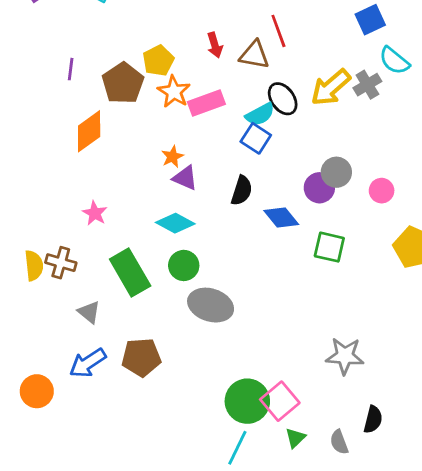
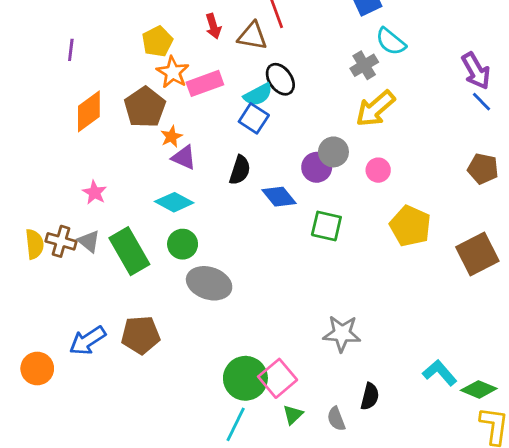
brown pentagon: (123, 83) -> (145, 107), moved
yellow arrow: (331, 87) -> (375, 109), moved
gray triangle: (89, 312) -> (89, 241), moved

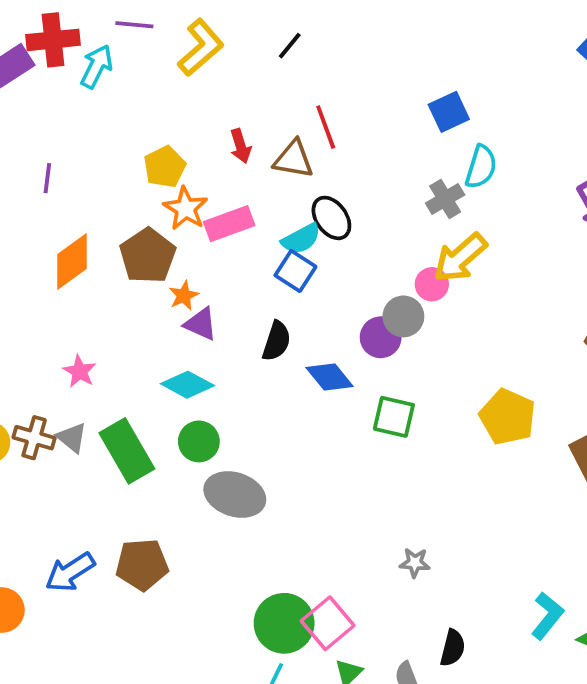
cyan semicircle: (391, 42) -> (481, 167), turned -112
pink circle: (378, 170) -> (432, 284), moved
gray star: (342, 334) -> (415, 563), size x0.6
cyan L-shape: (440, 373) -> (547, 616), turned 80

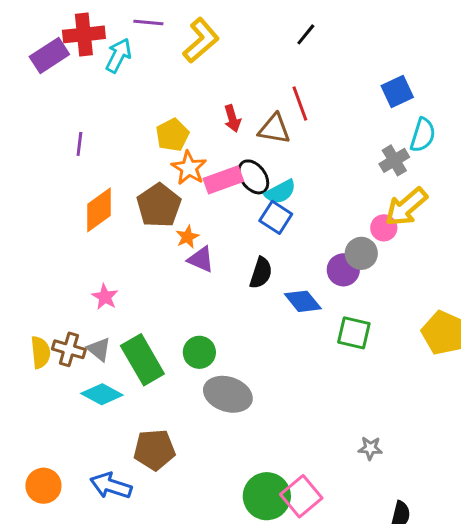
black line: (290, 46) -> (306, 34), moved
black ellipse: (331, 218) -> (253, 177), moved
cyan diamond: (187, 385) -> (102, 394), moved
blue arrow: (70, 572) -> (111, 486), moved, turned 51

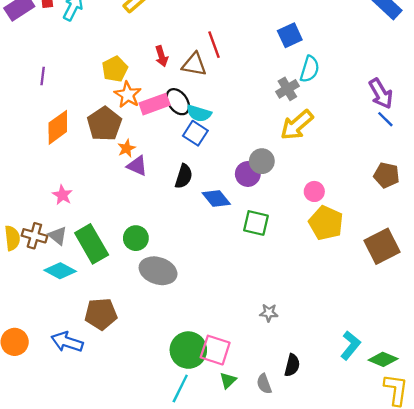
cyan semicircle: (280, 192) -> (199, 113), turned 45
pink circle: (384, 228) -> (314, 191), moved
pink square: (301, 496) -> (215, 350), turned -32

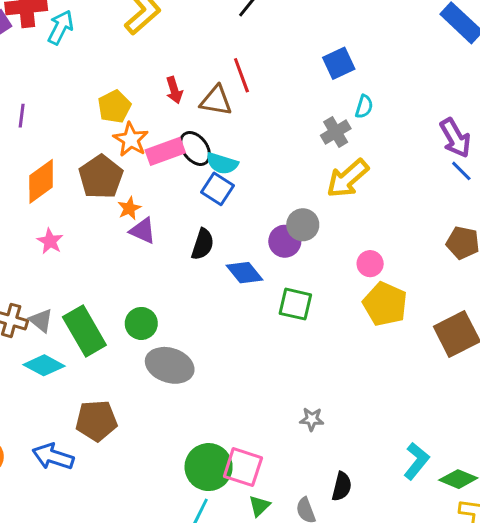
cyan semicircle: (310, 69) -> (364, 107), size x0.7
pink star: (62, 195) -> (50, 241), moved

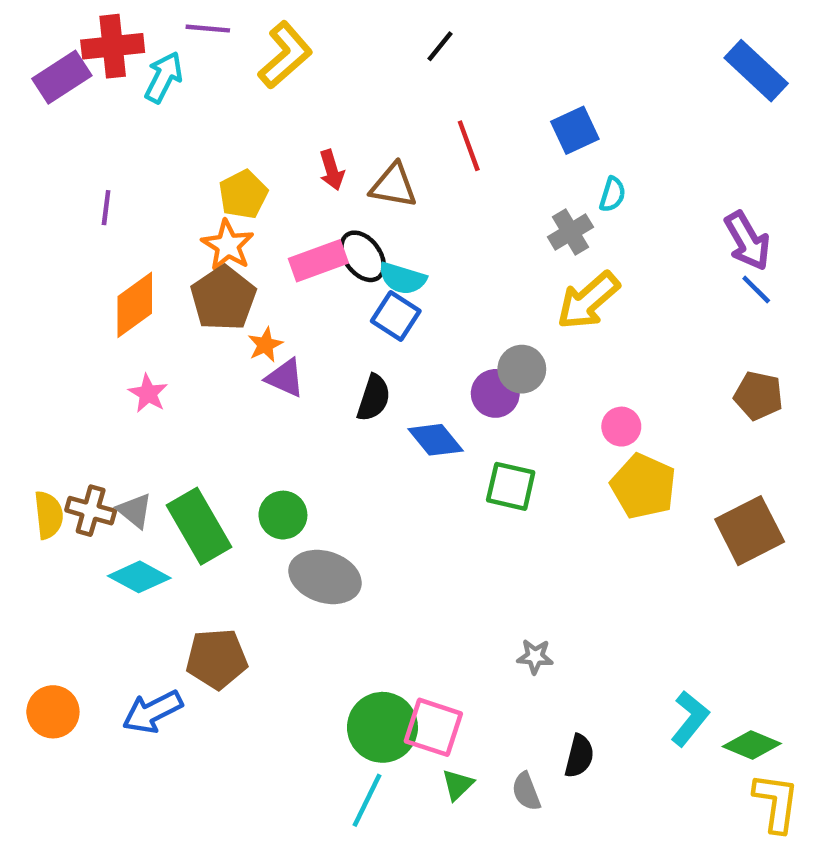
red line: (241, 75) -> (469, 146), moved
orange star: (131, 140) -> (228, 245), moved
blue arrow: (53, 457) -> (153, 712), turned -45

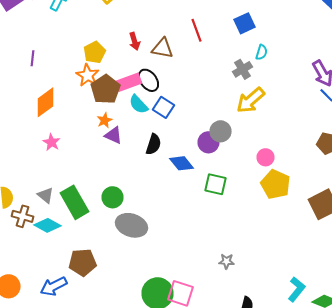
cyan semicircle: (402, 278) -> (138, 104), moved, turned 30
brown pentagon: (223, 298) -> (106, 89), moved
brown cross: (91, 511) -> (22, 216), moved

